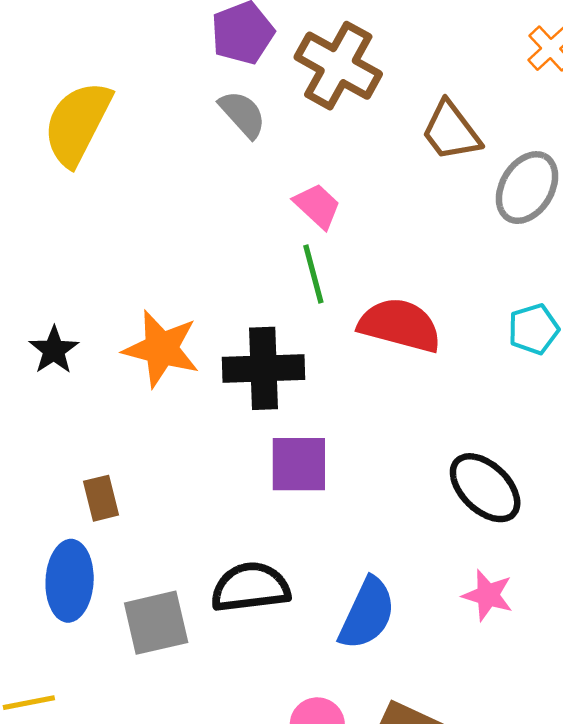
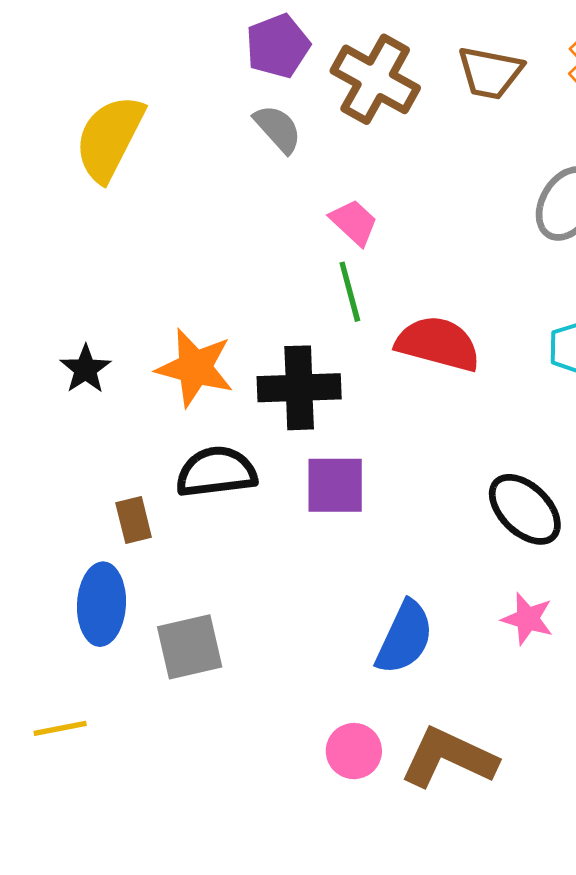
brown trapezoid: (451, 131) -> (490, 73), moved, turned -42
black semicircle: (250, 587) -> (216, 472), moved

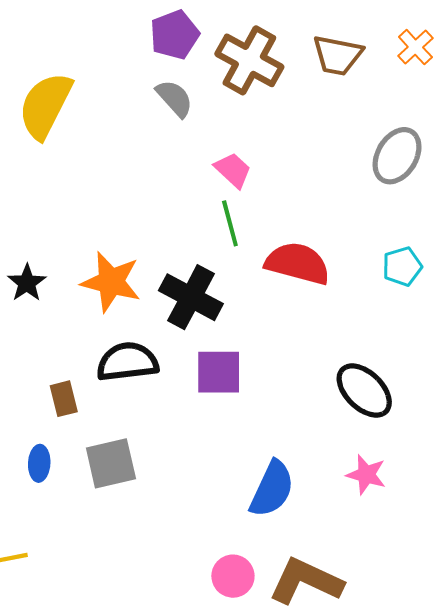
black cross: (299, 388) -> (191, 297), turned 30
blue ellipse: (101, 604) -> (39, 463), size x0.6
gray square: (190, 647) -> (111, 463), moved

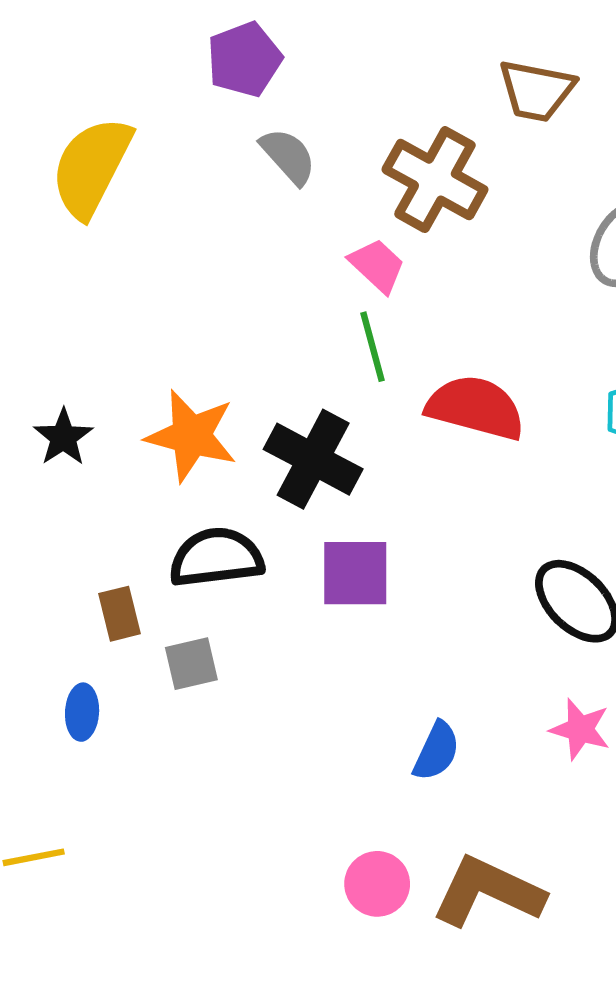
purple pentagon: (175, 35) -> (244, 59), moved
brown cross: (249, 60) -> (435, 180), moved
gray square: (111, 463) -> (191, 664), moved, size x0.7
blue semicircle: (272, 489) -> (437, 751), size x0.7

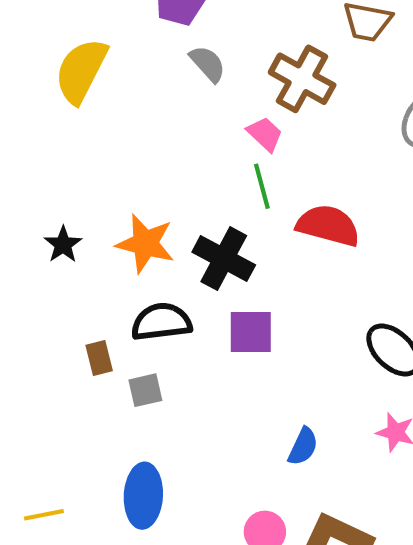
blue ellipse: (82, 712) -> (143, 496), moved, size x1.8

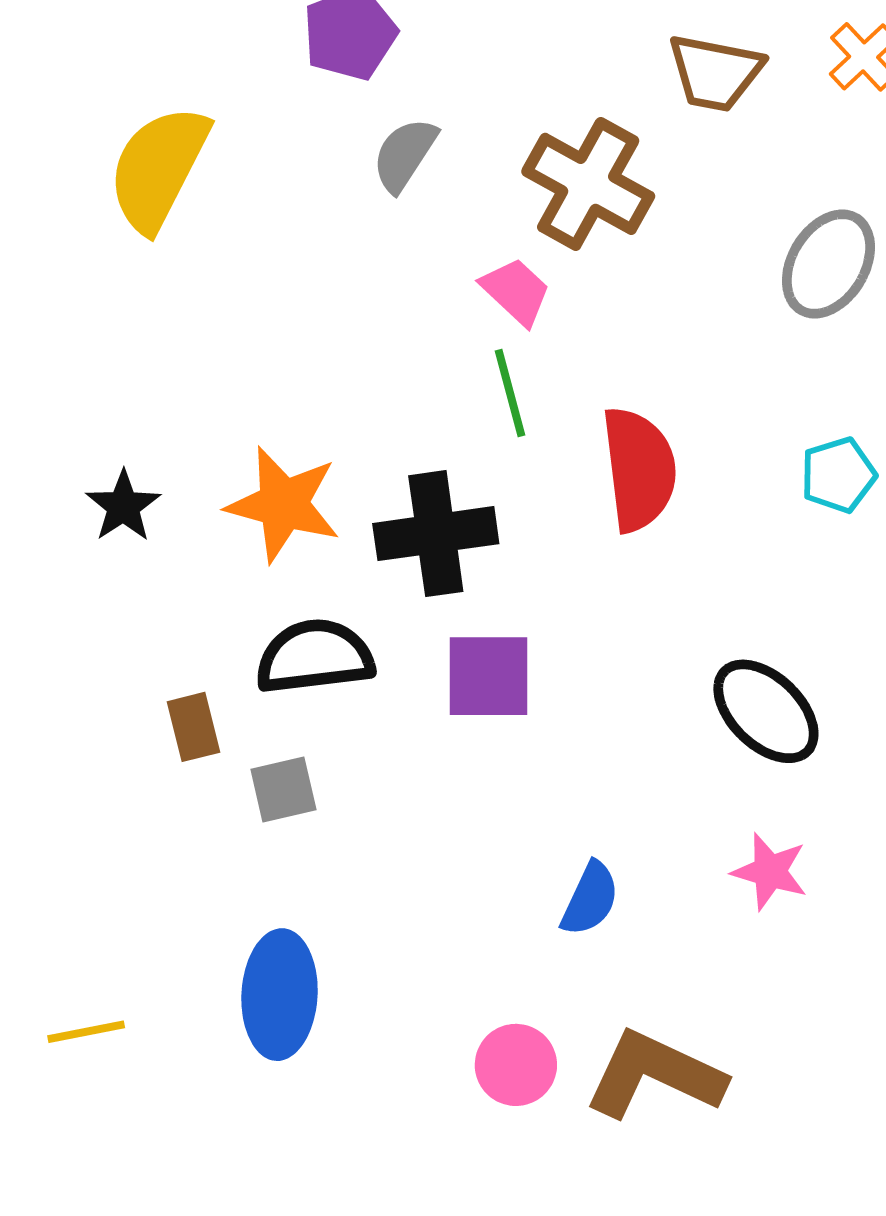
gray semicircle: (208, 64) -> (405, 155), turned -105
red semicircle: (328, 225) -> (639, 469), turned 68
black cross: (224, 259) -> (436, 534), turned -36

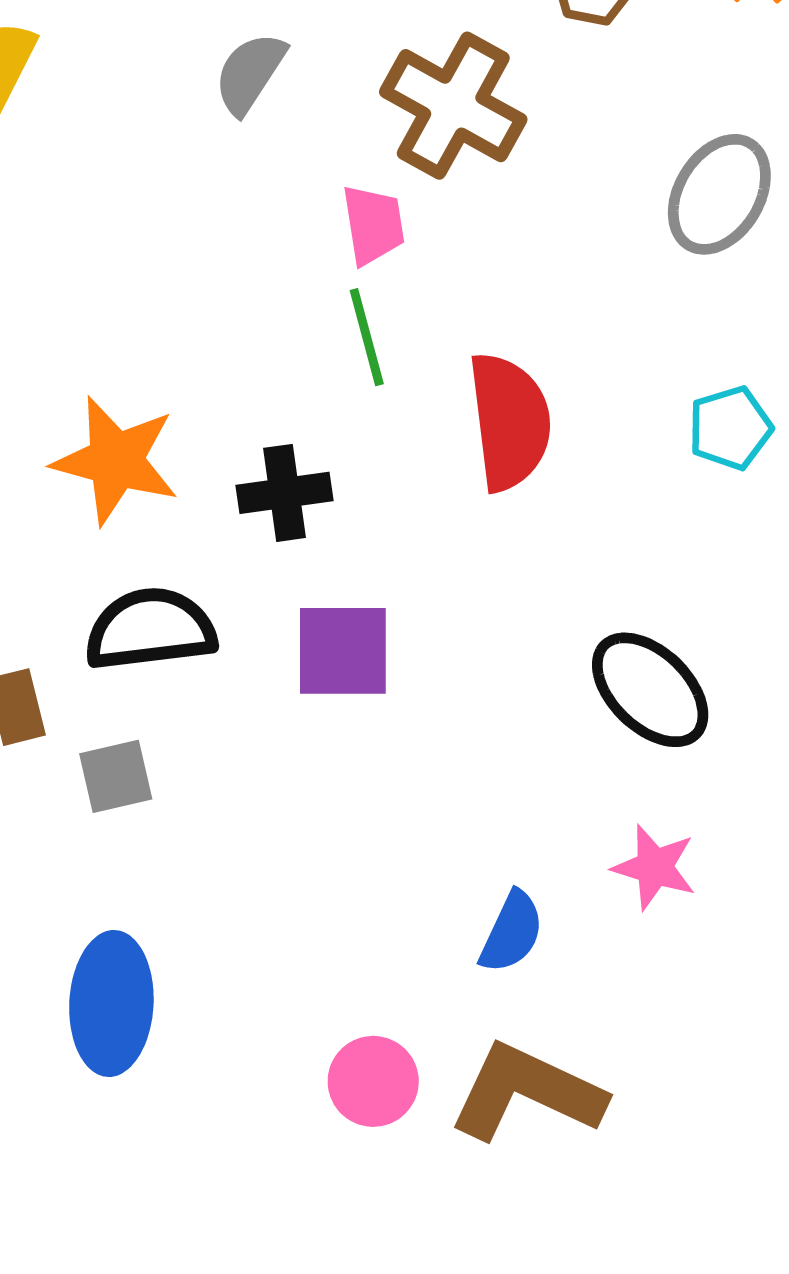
pink trapezoid: (516, 291) -> (373, 225), turned 38
black cross: (436, 534) -> (284, 493), size x0.7
blue semicircle: (590, 899) -> (512, 932), moved

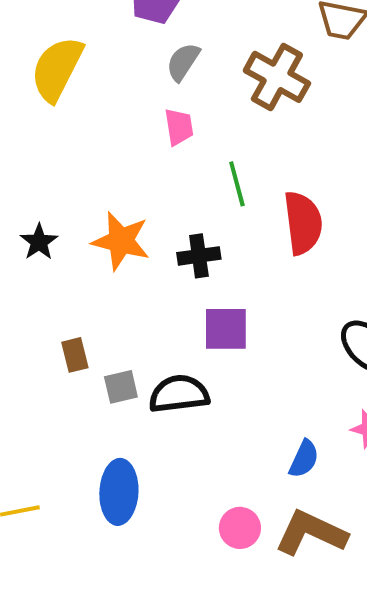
pink trapezoid: (373, 225) -> (179, 127), moved
black semicircle: (150, 629) -> (179, 394), moved

